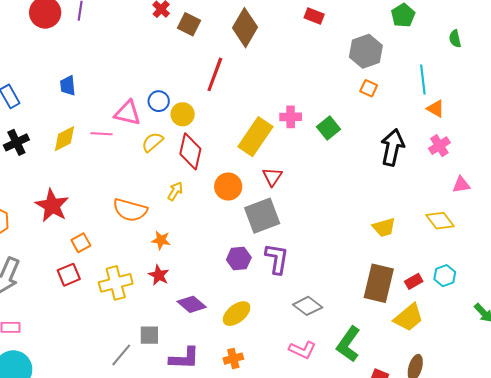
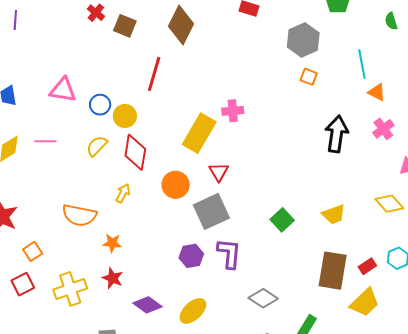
pink triangle: (128, 113) -> (63, 90), moved
green square: (329, 128) -> (282, 220), moved

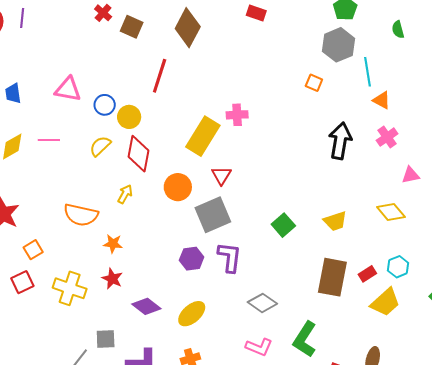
gray hexagon: (303, 40) -> (338, 45), moved
yellow cross: (70, 289) -> (70, 288), turned 36
yellow trapezoid: (365, 302) -> (385, 302), moved

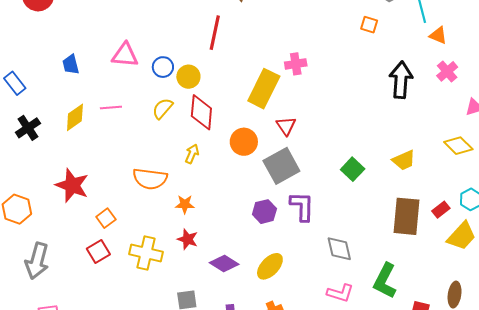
gray diamond: (262, 303) -> (339, 249), turned 48

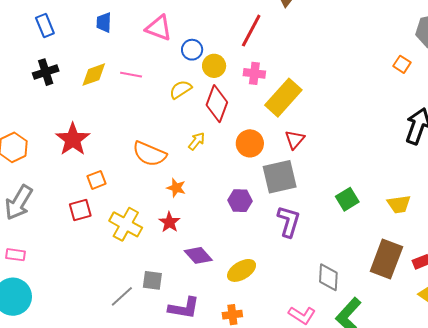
pink cross: (296, 64) -> (254, 73), moved
purple hexagon: (264, 212) -> (240, 201), moved
gray diamond: (339, 249) -> (328, 277), moved

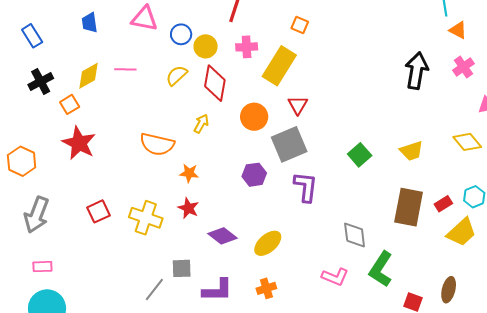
orange square: (402, 64) -> (300, 25), moved
orange square: (96, 180) -> (70, 104), moved

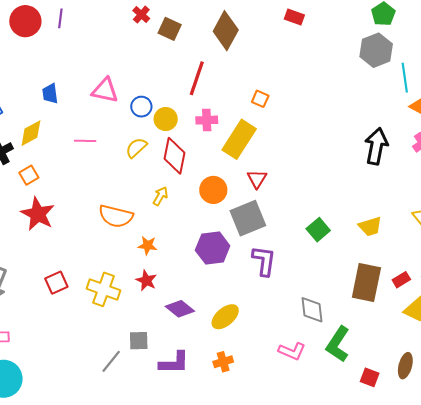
yellow diamond: (89, 76) -> (31, 133), moved
purple hexagon: (254, 175) -> (213, 248), size x1.4

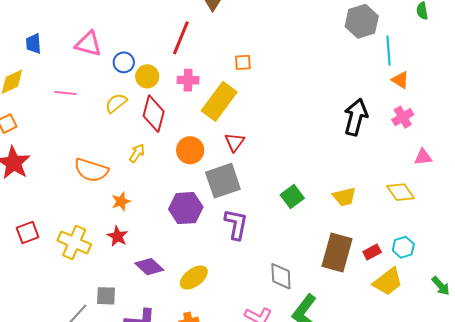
orange square: (260, 99) -> (243, 62), turned -30
orange star: (148, 245) -> (121, 201), turned -30

